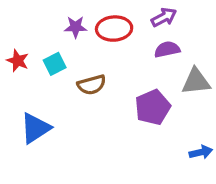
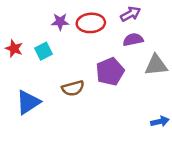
brown semicircle: (92, 85) -> (73, 88), moved
purple pentagon: (153, 107) -> (110, 72), moved

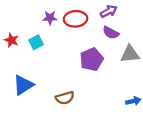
purple semicircle: (133, 40) -> (111, 33), turned -140
brown semicircle: (73, 88) -> (65, 98), moved

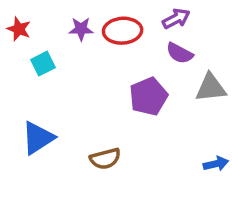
red star: (11, 40) -> (19, 29), moved
cyan square: (36, 42) -> (43, 64), moved

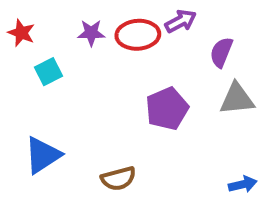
purple arrow: (176, 19) -> (181, 21), moved
purple semicircle: (180, 53) -> (221, 52), moved, turned 84

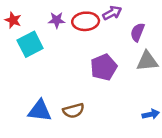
cyan square: (48, 72) -> (30, 44), size x1.5
blue triangle: (43, 155) -> (40, 111), moved, turned 40

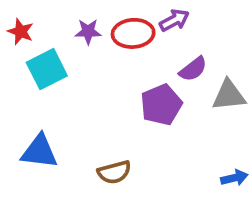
purple semicircle: (137, 32) -> (193, 69), moved, turned -150
blue triangle: (40, 111) -> (39, 152), moved

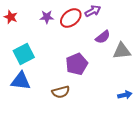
red ellipse: (133, 33) -> (71, 18), turned -35
cyan square: (47, 69) -> (24, 54), moved
purple pentagon: (161, 105) -> (77, 64), moved

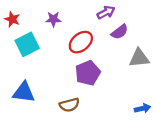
red ellipse: (71, 18) -> (81, 42), moved
purple semicircle: (103, 37) -> (120, 32), moved
cyan square: (24, 54) -> (27, 44), moved

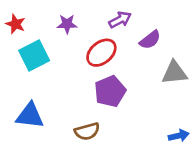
purple arrow: (106, 12) -> (120, 20), moved

